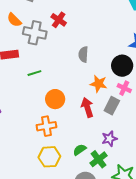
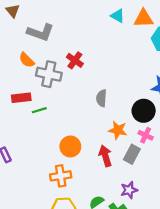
green line: (34, 73) -> (39, 110), moved

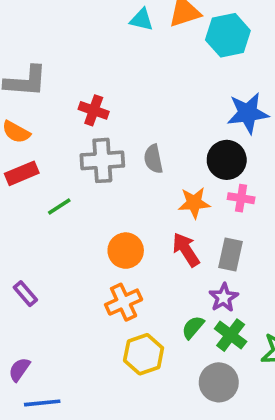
gray cross: (49, 74) -> (102, 160), moved
red rectangle: (21, 98) -> (22, 173), moved
gray rectangle: (132, 154) -> (231, 255), moved
purple star: (129, 190) -> (224, 298), moved

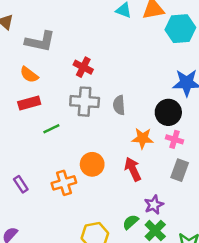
gray rectangle: (231, 255) -> (180, 170), moved
orange cross: (124, 302) -> (64, 183), moved

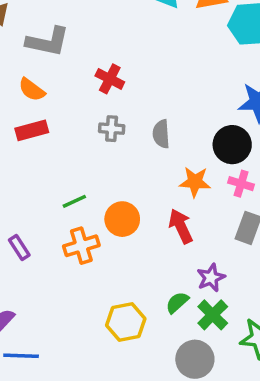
gray cross: (85, 102) -> (112, 129), size x0.6
green line: (51, 129) -> (74, 201), moved

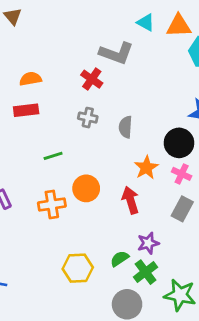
gray L-shape: (48, 42) -> (116, 53), moved
orange semicircle: (32, 90) -> (30, 79), turned 125
orange star: (195, 182) -> (146, 168), turned 30
green line: (74, 201) -> (53, 156), moved

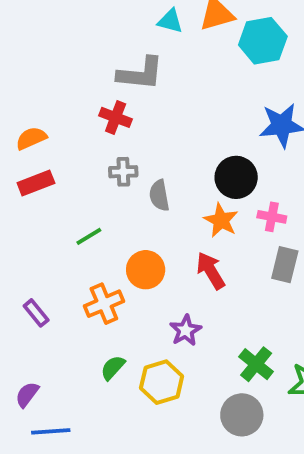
gray semicircle: (125, 127) -> (159, 195), moved
black circle: (179, 143) -> (236, 177), moved
purple star: (148, 243) -> (186, 330), moved
green semicircle: (120, 259) -> (113, 368), moved

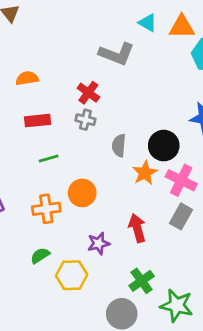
red cross: (116, 117) -> (88, 93), moved
red rectangle: (36, 183) -> (38, 121), moved
gray semicircle: (159, 195) -> (119, 145), moved
pink cross: (272, 217) -> (181, 180), size x1.5
red arrow: (211, 271) -> (137, 228), moved

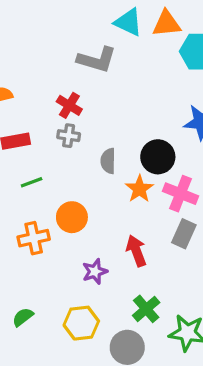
cyan triangle: (148, 23) -> (128, 22), size x1.4
green semicircle: (40, 256) -> (23, 317), moved
yellow hexagon: (72, 275) -> (81, 323), moved

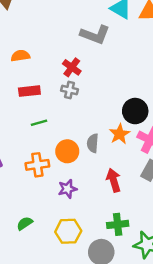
gray semicircle: (108, 161) -> (93, 143), moved
purple star: (95, 272) -> (67, 189), moved
green cross: (146, 309) -> (118, 224), turned 30

